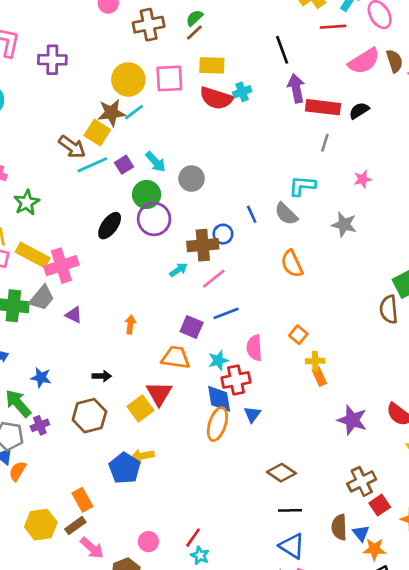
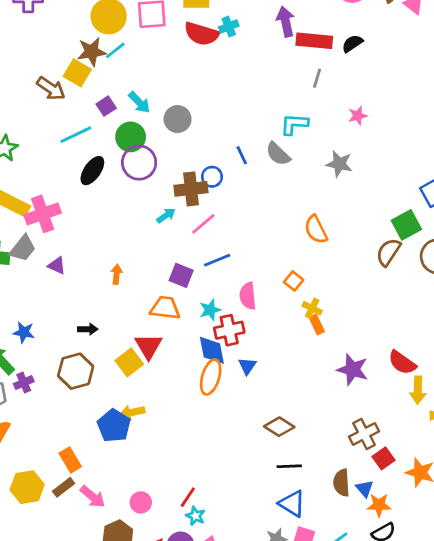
cyan line: (92, 165) -> (76, 135), moved
orange semicircle: (292, 264) -> (316, 229), moved
brown semicircle: (389, 309) -> (388, 252), turned 40
yellow cross: (315, 361) -> (312, 308), turned 30
pink arrow: (92, 548) -> (93, 497), moved

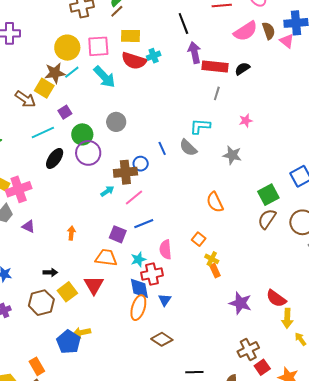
cyan arrow: (139, 102) -> (104, 77), moved, size x1.4
green square: (406, 225) -> (268, 195), moved
yellow square: (129, 362) -> (67, 292), moved
brown diamond: (279, 427) -> (162, 339), moved

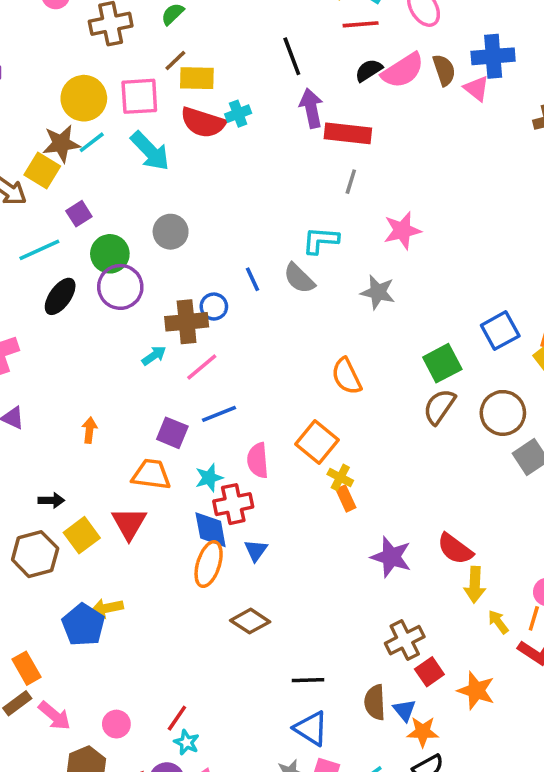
brown line: (117, 11) -> (175, 60), moved
black semicircle: (242, 69) -> (369, 70), moved
pink star: (246, 121) -> (402, 231), size x1.5
orange square: (199, 239) -> (317, 442), size x1.6

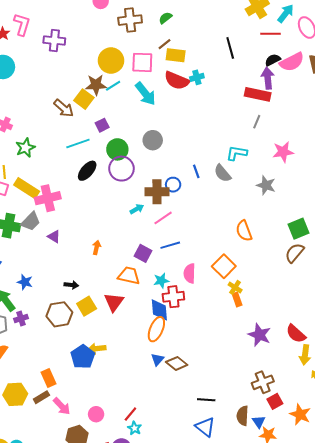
purple arrow: (311, 108) -> (268, 78), moved
blue triangle: (256, 550) -> (158, 359), moved

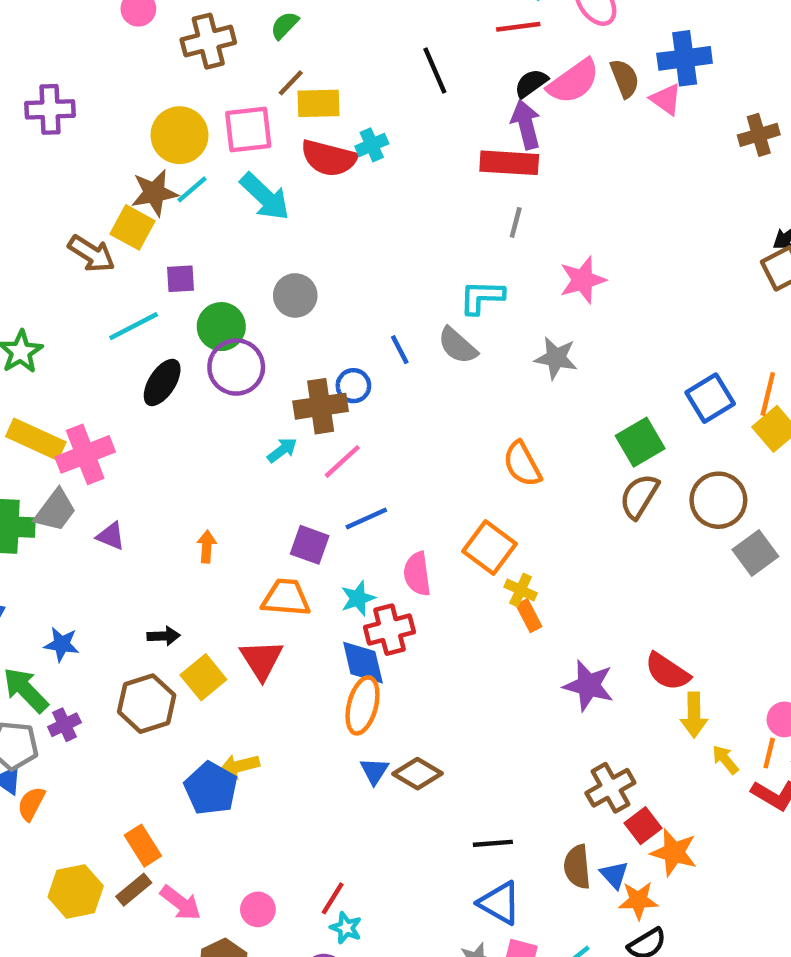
purple square: (102, 125) -> (180, 279), turned 32
orange star: (300, 415) -> (674, 853), moved

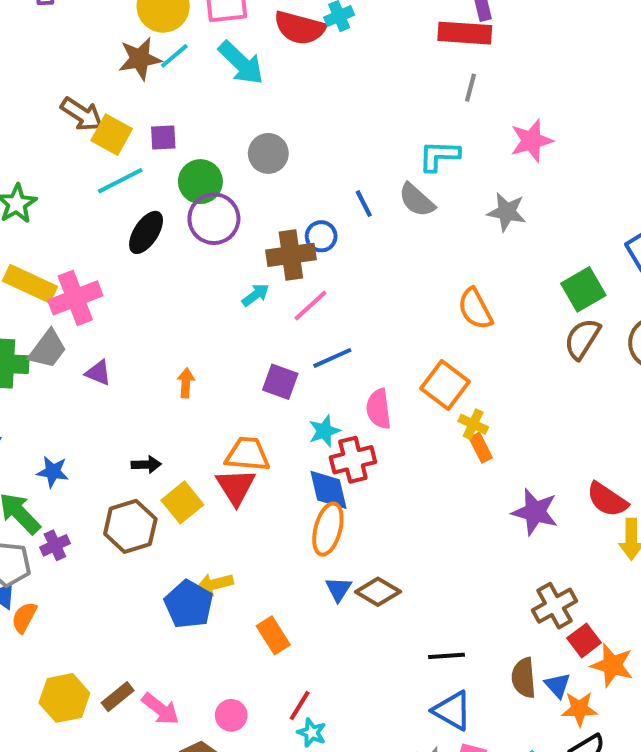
yellow square: (133, 227) -> (112, 135), moved
orange trapezoid: (286, 598) -> (247, 454), moved
orange rectangle: (143, 846) -> (273, 635), moved

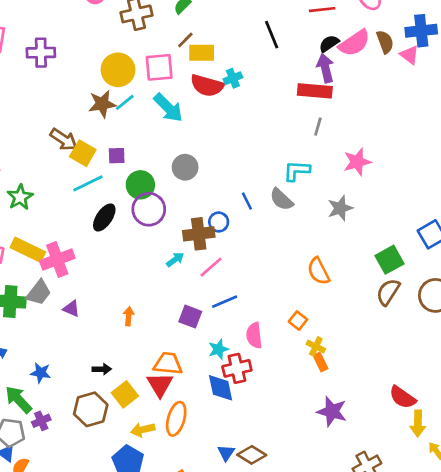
gray star: (507, 212) -> (340, 208), turned -30
orange square: (445, 385) -> (298, 321), size x0.6
purple star: (535, 512) -> (332, 411), moved
orange ellipse: (328, 529) -> (176, 419), moved
yellow arrow: (215, 584) -> (143, 430), moved

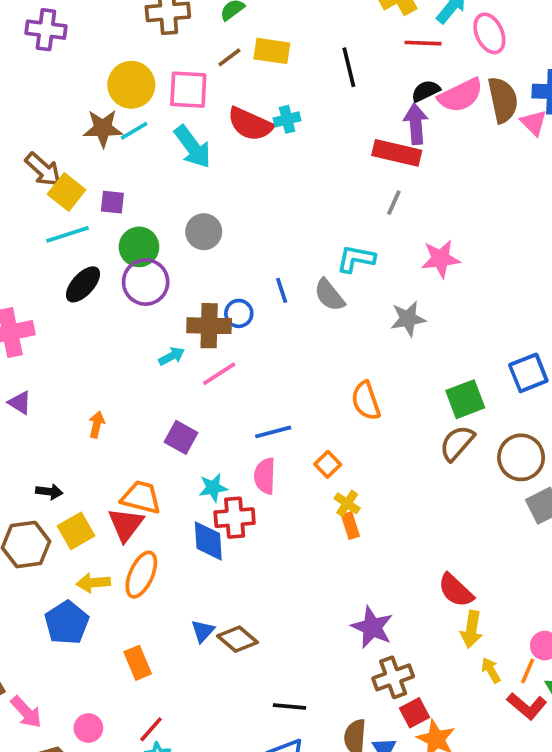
brown semicircle: (385, 42) -> (503, 100), size x1.4
purple cross: (41, 53) -> (46, 30), moved
yellow rectangle: (202, 53) -> (272, 51), moved
blue line: (225, 302) -> (273, 432), moved
purple star: (332, 411) -> (372, 627), moved

